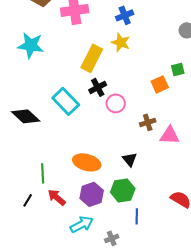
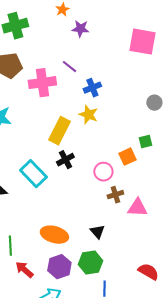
pink circle: (116, 103) -> (103, 172), moved

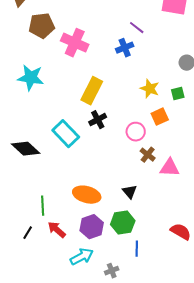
purple line: (69, 67) -> (137, 28), moved
pink cross: (42, 83) -> (75, 43), turned 32
yellow star: (88, 115) -> (150, 89), moved
green square: (145, 142) -> (178, 94), moved
brown cross: (115, 195) -> (148, 155), turned -35

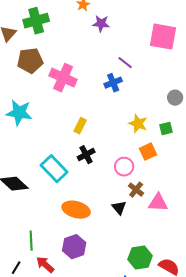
yellow rectangle: (92, 91) -> (80, 126), size x0.6
black triangle: (130, 192) -> (119, 208), moved
orange ellipse: (87, 195) -> (76, 210), moved
green hexagon: (123, 223) -> (140, 258), moved
purple hexagon: (92, 227) -> (74, 247), moved

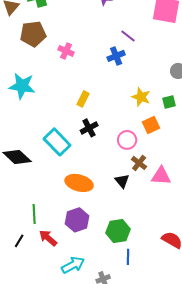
pink cross: (63, 78) -> (66, 51), size x0.6
green hexagon: (140, 258) -> (118, 231), moved

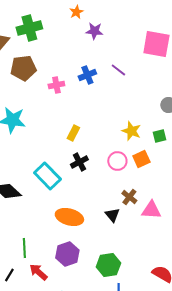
pink cross: (66, 51) -> (56, 85), turned -35
blue cross: (116, 56) -> (87, 75), moved
pink circle: (127, 140) -> (117, 161), moved

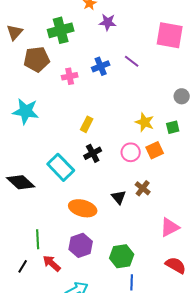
green cross: (29, 28) -> (61, 30), moved
pink triangle: (151, 210) -> (170, 227), moved, turned -30
black triangle: (112, 215) -> (119, 197), moved

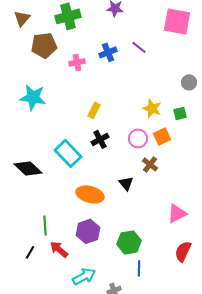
brown cross: (143, 188) -> (150, 164), moved
red semicircle: (176, 265) -> (183, 251), turned -95

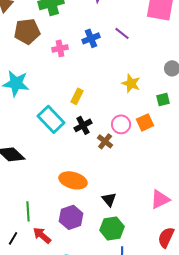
yellow star: (152, 108) -> (131, 83), moved
cyan rectangle: (68, 153) -> (51, 119), moved
brown cross: (150, 164) -> (105, 141), moved
black triangle: (126, 183) -> (109, 199), moved

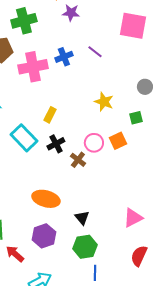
pink cross: (60, 48) -> (33, 67), size x1.8

